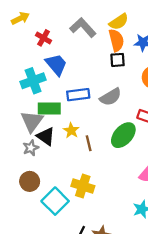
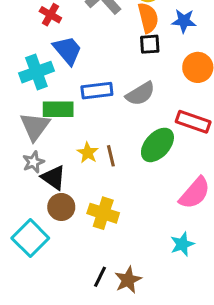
yellow star: (71, 130) -> (88, 153), moved
black triangle: (46, 136) -> (54, 178), moved
brown circle: (30, 181) -> (61, 207), moved
cyan square: (55, 201) -> (30, 238), moved

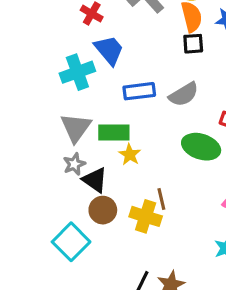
green rectangle: (58, 109) -> (114, 132), moved
green ellipse: (157, 145) -> (201, 147), turned 66
brown line: (111, 156) -> (161, 199), moved

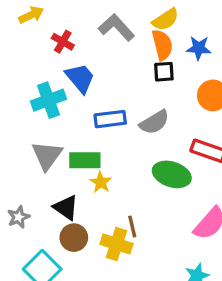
gray star: (74, 164) -> (19, 217), moved

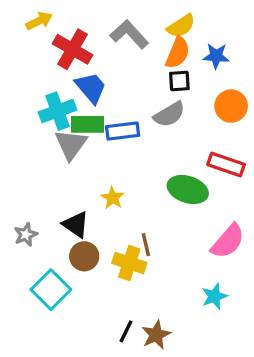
red cross: (63, 42) -> (73, 49), size x1.6
orange semicircle: (162, 45) -> (178, 53), turned 36
gray semicircle: (154, 122) -> (169, 114), moved
gray triangle: (47, 155) -> (71, 144), moved
green rectangle: (85, 160) -> (88, 124), moved

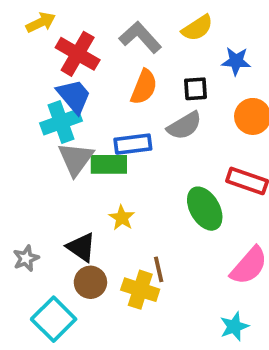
orange semicircle: (178, 53) -> (144, 87), moved
blue trapezoid: (91, 88) -> (74, 96), moved
green rectangle: (88, 124) -> (109, 164), moved
green ellipse: (188, 190) -> (205, 209), turned 42

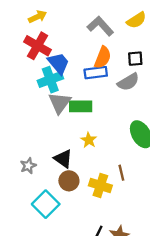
red cross: (78, 54) -> (38, 46), moved
blue rectangle: (133, 144) -> (96, 73), moved
brown line: (159, 269) -> (121, 173), moved

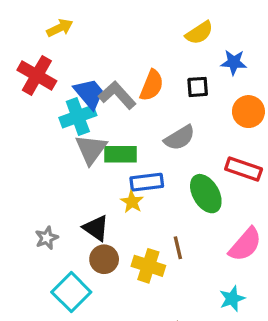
gray L-shape: (100, 26) -> (117, 95), moved
red cross: (38, 46) -> (37, 75), moved
blue rectangle: (96, 73) -> (147, 182), moved
gray semicircle: (128, 82) -> (180, 138), moved

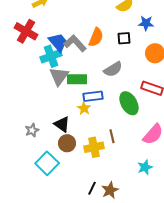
yellow cross: (148, 266) -> (94, 147), turned -30

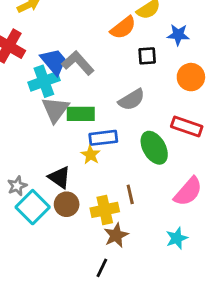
orange semicircle: (96, 37) -> (123, 28), moved, turned 30
cyan square: (47, 163) -> (33, 207), moved
brown star: (110, 190) -> (116, 235), moved

